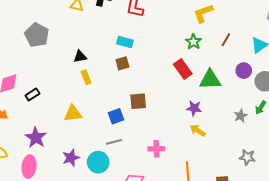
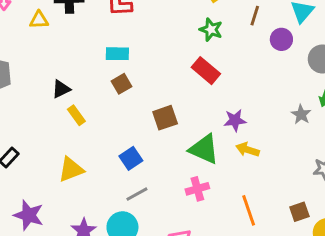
purple circle: (244, 71) -> (281, 39), moved
green triangle: (210, 80) -> (204, 149), moved, turned 40
brown square: (138, 101) -> (165, 118), moved

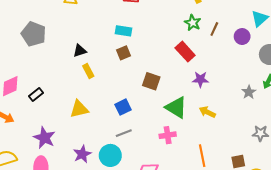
brown line: (255, 16) -> (214, 29), moved
brown square: (165, 118) -> (151, 81), turned 30
purple star: (235, 120) -> (200, 79), moved

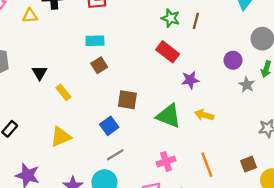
purple circle: (242, 37) -> (233, 60), moved
black triangle: (80, 51) -> (39, 73), moved, turned -32
brown square: (151, 81) -> (127, 100), moved
pink cross: (168, 135) -> (166, 161), moved

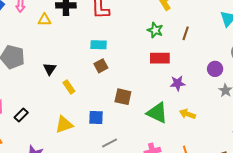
green star: (171, 18) -> (155, 30), moved
red rectangle: (168, 52) -> (160, 58), turned -42
blue square: (109, 126) -> (96, 118), moved, turned 35

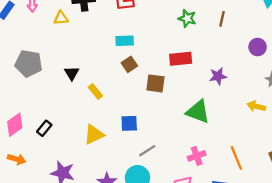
red rectangle: (160, 58) -> (181, 59), moved
purple circle: (215, 69) -> (258, 47), moved
brown square: (123, 97) -> (155, 83), moved
yellow arrow: (188, 114) -> (256, 106), moved

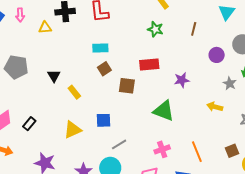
brown line: (222, 19) -> (194, 29), moved

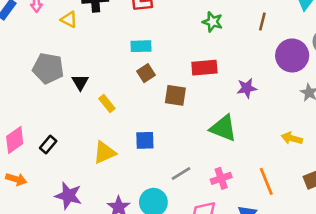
yellow triangle: (45, 28) -> (69, 19), turned 32
purple circle: (217, 55) -> (292, 55), size x1.6
gray pentagon: (16, 67) -> (48, 68), moved
yellow arrow: (215, 107) -> (292, 138), moved
gray line: (119, 144) -> (181, 173), moved

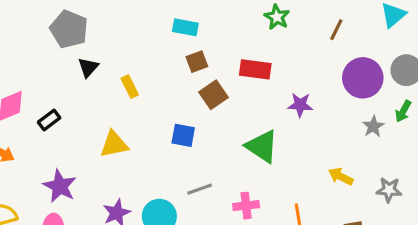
brown square: (146, 73) -> (197, 62), moved
black triangle: (80, 82) -> (88, 67), moved
brown square: (175, 95) -> (213, 95), turned 35
blue square: (145, 140) -> (183, 135), moved

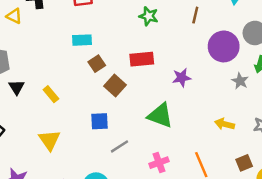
yellow triangle: (114, 144) -> (49, 140), turned -40
gray line: (200, 189) -> (119, 146), moved

